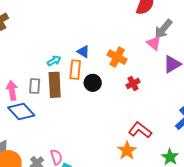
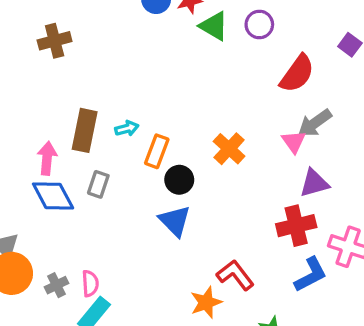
blue triangle: (83, 52) -> (175, 221), moved, size x1.5
red cross: (133, 84) -> (296, 226), moved, size x1.6
brown rectangle: (55, 85) -> (85, 130), moved
gray rectangle: (35, 86) -> (98, 184), moved

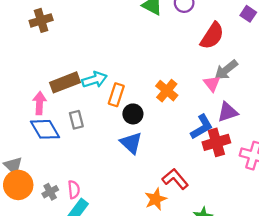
cyan arrow: (127, 128) -> (94, 80), size x1.5
brown rectangle: (85, 130) -> (65, 82), turned 60
gray rectangle: (98, 184) -> (76, 120), turned -30
blue L-shape: (311, 275) -> (202, 127), moved

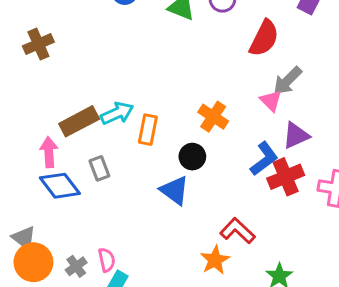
black circle: (133, 114) -> (192, 157), moved

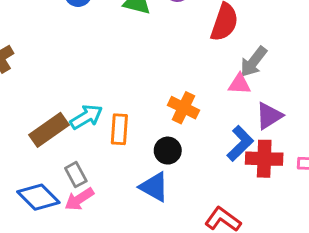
pink triangle: (271, 101) -> (240, 84), turned -35
pink arrow: (49, 152) -> (79, 199), moved, turned -112
red cross: (286, 177) -> (264, 159), turned 32

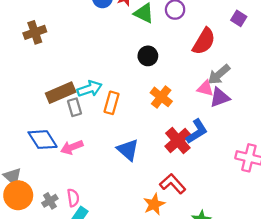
purple triangle: (269, 116) -> (220, 97), moved
black circle: (168, 151) -> (148, 56), moved
red cross: (264, 159) -> (178, 140), moved, turned 35
gray rectangle: (76, 175) -> (75, 107), moved

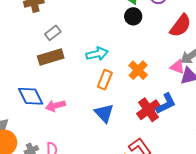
black circle: (148, 56) -> (133, 16), moved
cyan arrow: (90, 89) -> (97, 54), moved
orange rectangle: (112, 103) -> (105, 80), moved
gray rectangle: (75, 107) -> (53, 33), moved, turned 63

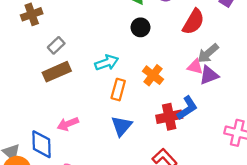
black circle: (133, 16) -> (141, 27), moved
blue diamond: (31, 96) -> (42, 144), moved, turned 32
red cross: (149, 110) -> (169, 117), turned 30
blue triangle: (104, 113) -> (121, 126), turned 30

